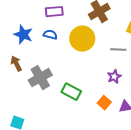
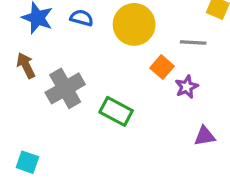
orange square: (104, 103) -> (162, 67), moved

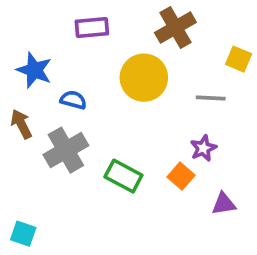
blue semicircle: (82, 18) -> (73, 100), moved
orange square: (162, 67) -> (181, 176), moved

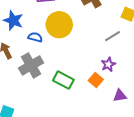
yellow circle: (144, 78) -> (59, 25), moved
gray line: (211, 98) -> (112, 36), turned -35

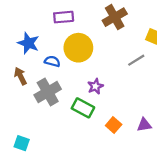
purple star: (108, 64) -> (95, 86), moved
orange square: (96, 80) -> (114, 125), moved

